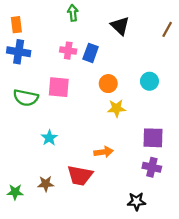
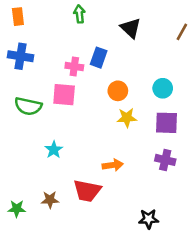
orange rectangle: (16, 25) -> (18, 17), moved
pink cross: (68, 51) -> (74, 66), moved
purple square: (153, 138) -> (167, 123), moved
purple cross: (152, 167) -> (165, 160), moved

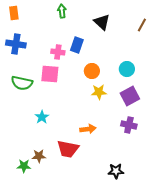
purple square: (167, 123) -> (130, 96), turned -30
green star: (17, 209) -> (24, 166), moved

